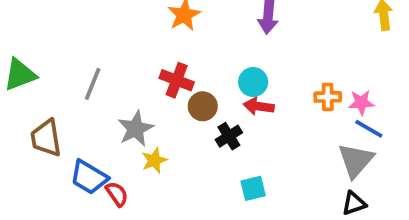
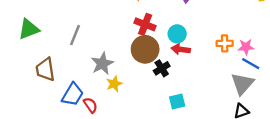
red cross: (177, 80) -> (145, 24), moved
brown circle: (203, 106) -> (145, 49), size x1.5
blue trapezoid: (89, 177) -> (73, 94), turned -90

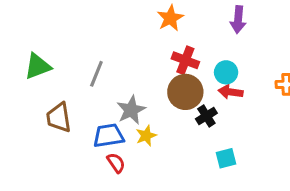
blue trapezoid: (73, 94) -> (108, 136), moved, turned -130

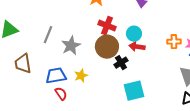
gray star: (131, 110) -> (71, 46), moved
cyan square: (226, 158) -> (134, 91), size x1.5

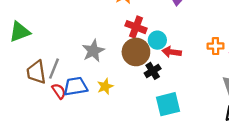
cyan circle: (134, 34) -> (157, 40), moved
gray line: (48, 35) -> (54, 69), moved
red semicircle: (61, 94) -> (59, 91), moved

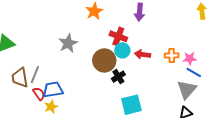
red cross: (136, 27) -> (118, 36), moved
gray star: (93, 51) -> (68, 43), moved
red arrow: (172, 52) -> (142, 54), moved
yellow star: (105, 86) -> (51, 107), moved

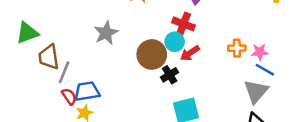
red cross: (118, 36) -> (184, 24), moved
red arrow: (142, 54) -> (190, 53), moved, turned -42
brown trapezoid: (20, 78) -> (49, 57), moved

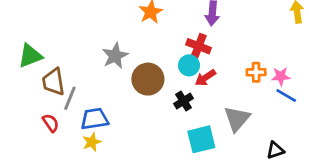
brown circle: (152, 54) -> (148, 79), moved
gray triangle: (256, 91) -> (237, 119), moved
red semicircle: (69, 96) -> (51, 123), moved

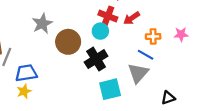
pink star: (281, 76) -> (181, 34), moved
red arrow: (205, 78) -> (132, 18), moved
blue line: (286, 96) -> (146, 55), moved
black cross: (184, 101) -> (96, 59), size x1.5

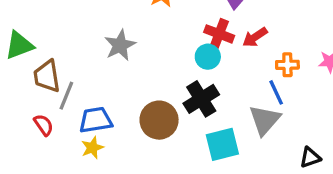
brown circle: (68, 42) -> (159, 120), moved
blue line: (146, 55) -> (276, 92), turned 35

